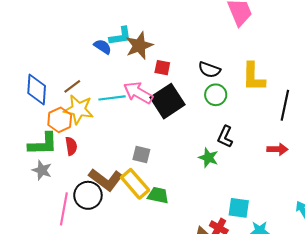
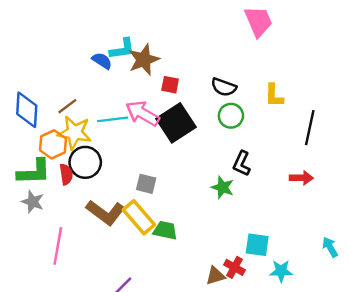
yellow L-shape: (253, 77) -> (274, 95), size x0.7
black circle: (88, 195) -> (85, 162), moved

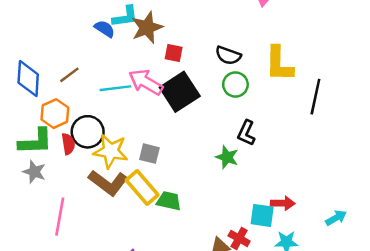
yellow L-shape: (274, 95) -> (279, 64), size x1.5
yellow star: (74, 132) -> (111, 151), moved
red arrow: (301, 178) -> (283, 203), moved
cyan arrow: (330, 247) -> (336, 218), turned 90

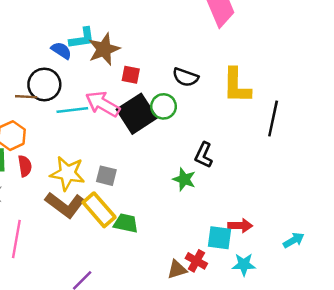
brown line: (69, 75) -> (26, 97), turned 40
green circle: (235, 84) -> (164, 106), moved
black circle: (88, 132) -> (44, 84), moved

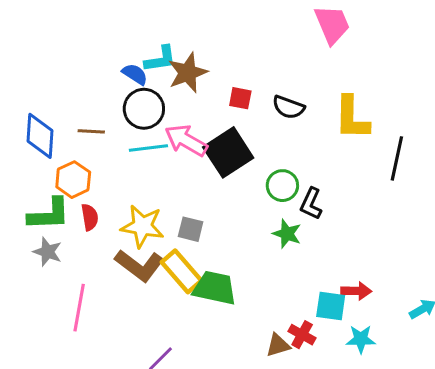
red square: (131, 75) -> (240, 98), moved
black circle: (44, 84) -> (144, 109), moved
green circle: (164, 106) -> (282, 186), moved
green trapezoid: (126, 223) -> (215, 288), size x1.4

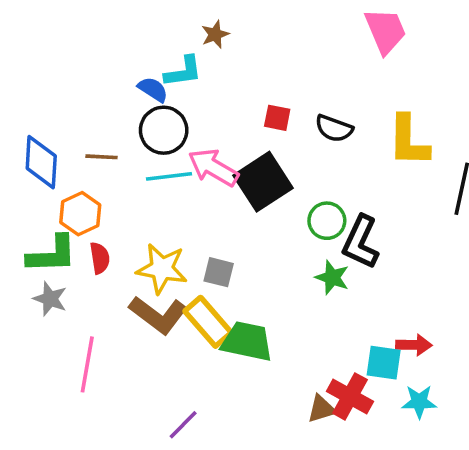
brown star: (188, 73) -> (215, 34), moved, size x0.6
black L-shape: (311, 204) -> (361, 242), size x1.4
red cross: (302, 335) -> (350, 396), size x1.4

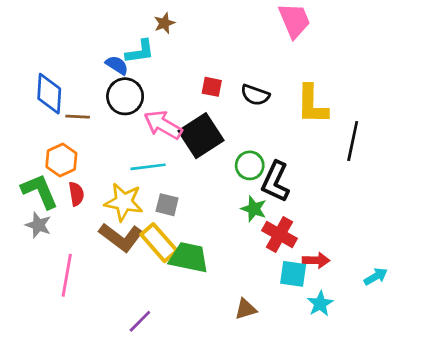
blue diamond: (41, 162) -> (49, 94), moved
cyan line: (169, 176) -> (148, 167), moved
green L-shape: (52, 254) -> (40, 191), turned -111
red cross: (350, 396) -> (280, 235), moved
cyan star: (419, 402) -> (320, 304), turned -30

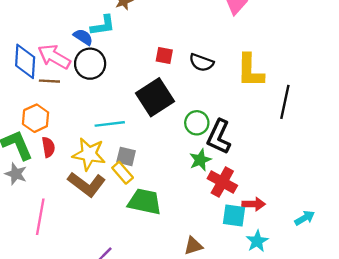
pink arrow: (163, 125) -> (54, 57), moved
green star: (254, 209) -> (200, 160), turned 30
yellow rectangle: (159, 243) -> (123, 173), moved, size x0.7

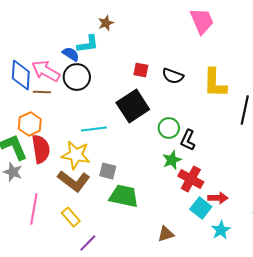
black L-shape: (219, 137) -> (188, 140), size x0.7
red semicircle: (48, 147) -> (41, 149), size x1.6
gray square: (126, 156) -> (108, 171), moved
yellow rectangle: (123, 173) -> (71, 217), moved
cyan square: (234, 216) -> (201, 208), turned 30

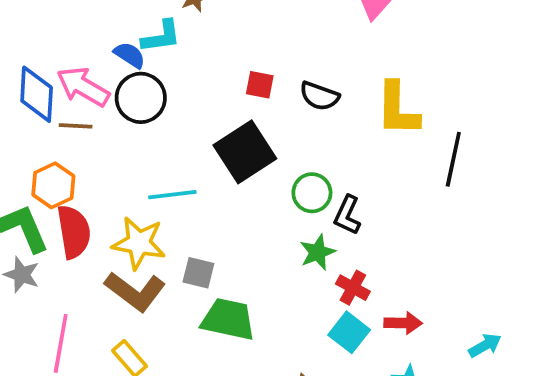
red cross: (191, 179) -> (353, 288), size x0.7
cyan square: (201, 208) -> (349, 332), moved

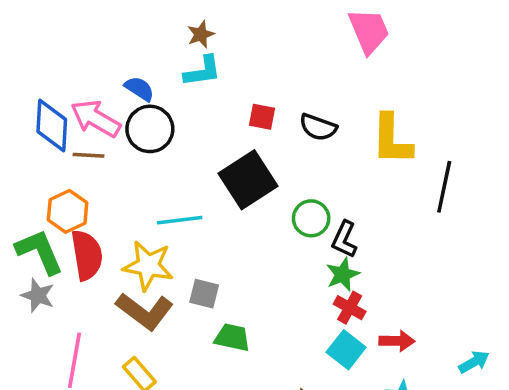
cyan L-shape: (161, 36) -> (202, 71), moved
green star: (318, 252) -> (343, 274), moved
green trapezoid: (228, 319) -> (232, 337), size x0.7

